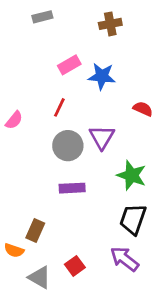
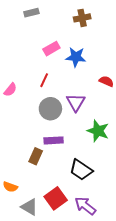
black trapezoid: (133, 219) -> (81, 170), moved, turned -75
brown rectangle: (35, 231) -> (36, 156), moved
purple arrow: (124, 259) -> (85, 206), moved
red square: (75, 266) -> (56, 198), size x1.5

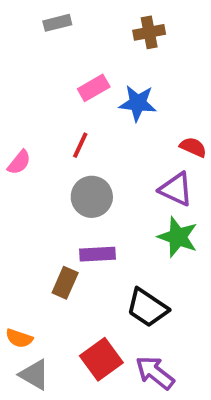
purple triangle: (76, 102) -> (176, 189), moved, turned -36
gray triangle: (29, 207) -> (34, 375), moved

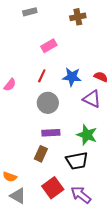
blue star: (138, 103) -> (72, 77), moved
green star: (178, 237) -> (87, 135), moved
brown rectangle: (65, 283) -> (41, 154), moved
black trapezoid: (147, 308) -> (77, 161), turned -45

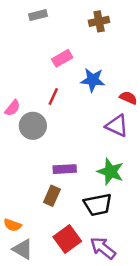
blue star: (72, 77) -> (93, 80), moved
gray circle: (48, 103) -> (33, 126), moved

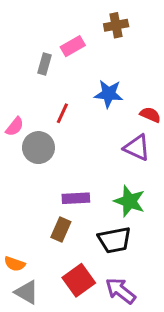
gray rectangle: (38, 15) -> (44, 64), moved, turned -60
pink rectangle: (62, 58) -> (73, 46), moved

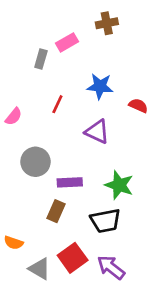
gray circle: (38, 148) -> (35, 162), moved
purple triangle: (137, 148) -> (97, 132), moved
gray triangle: (27, 292) -> (40, 269), moved

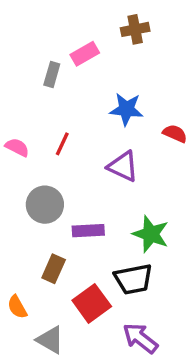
red line: (57, 104) -> (62, 144), moved
pink semicircle: (14, 117) -> (17, 147), turned -102
brown rectangle: (56, 211) -> (54, 269), moved
orange semicircle: (14, 243) -> (17, 307), turned 42
red square: (73, 258) -> (92, 303), moved

